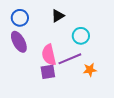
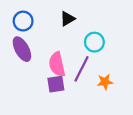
purple line: (70, 59) -> (82, 69), turned -40

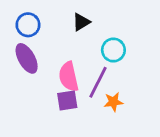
orange star: (105, 82) -> (113, 102), moved

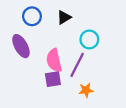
blue circle: (28, 25) -> (32, 16), moved
orange star: (113, 102) -> (86, 90), moved

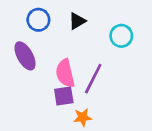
cyan circle: (89, 39) -> (121, 36), moved
orange star: (86, 90) -> (83, 117), moved

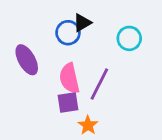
blue circle: (38, 20) -> (68, 33), moved
orange star: (83, 117) -> (88, 125), turned -30

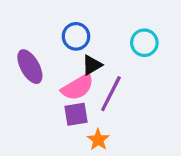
black triangle: (82, 23) -> (92, 65), moved
pink semicircle: (69, 78) -> (78, 87), turned -108

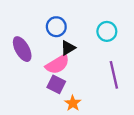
purple line: (111, 94) -> (114, 75), moved, turned -40
purple square: (76, 114) -> (56, 84), turned 36

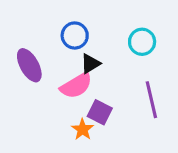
purple square: (56, 84) -> (100, 112), moved
orange star: (73, 103) -> (83, 129), moved

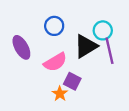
black triangle: (90, 64) -> (86, 46), moved, size x1.6
purple line: (151, 100) -> (110, 51), moved

